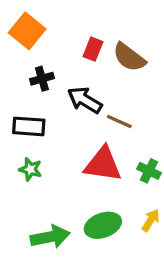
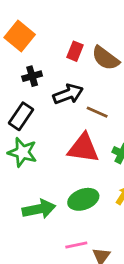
black arrow: (85, 100) -> (68, 94), turned 128
black rectangle: (29, 126) -> (21, 116), turned -60
green star: (30, 169) -> (22, 152), size x1.5

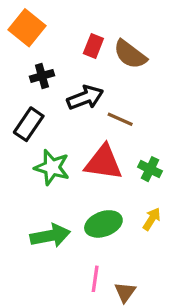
green star: (22, 152) -> (52, 167), moved
pink line: (76, 245) -> (95, 279), turned -70

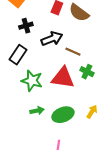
green cross: (150, 169) -> (87, 72), moved
green arrow: (50, 236) -> (37, 111), moved, size x0.6

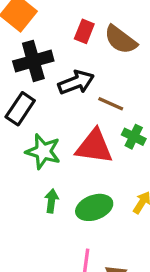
black cross: (26, 26) -> (33, 61), size x1.6
green arrow: (37, 111) -> (51, 201), turned -72

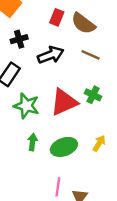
black cross: (33, 61) -> (19, 39), size x0.6
brown line: (111, 104) -> (91, 55), moved
red triangle: (94, 147) -> (64, 102), turned -32

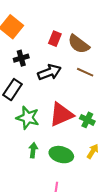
green cross: (93, 95) -> (87, 120), moved
green ellipse: (64, 147) -> (61, 155), turned 35

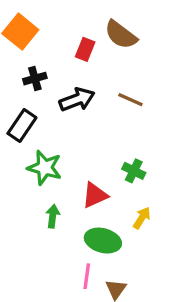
brown semicircle: (79, 44) -> (121, 35), moved
red triangle: (61, 114) -> (95, 195), moved, size x0.7
green ellipse: (61, 155) -> (103, 241), moved

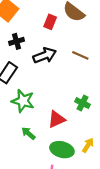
green arrow: (53, 216) -> (28, 133), turned -56
yellow arrow: (142, 218) -> (88, 145), moved

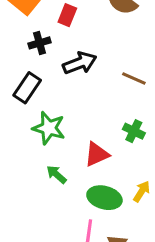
red rectangle: (50, 22) -> (67, 15), moved
brown line: (80, 55) -> (134, 79), moved

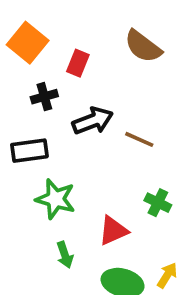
brown line: (134, 79) -> (139, 139), moved
black rectangle: (27, 88) -> (29, 151), turned 48
green arrow: (56, 174) -> (65, 255), turned -150

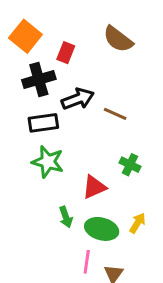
black cross: (44, 97) -> (39, 80), size x1.5
black rectangle: (29, 151) -> (43, 123), moved
green arrow: (65, 255) -> (66, 217), moved

